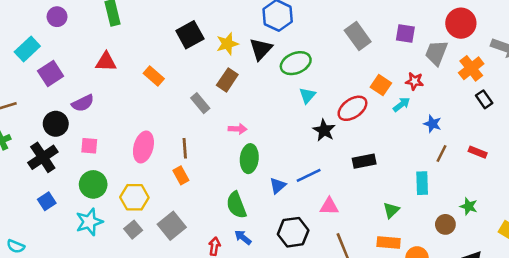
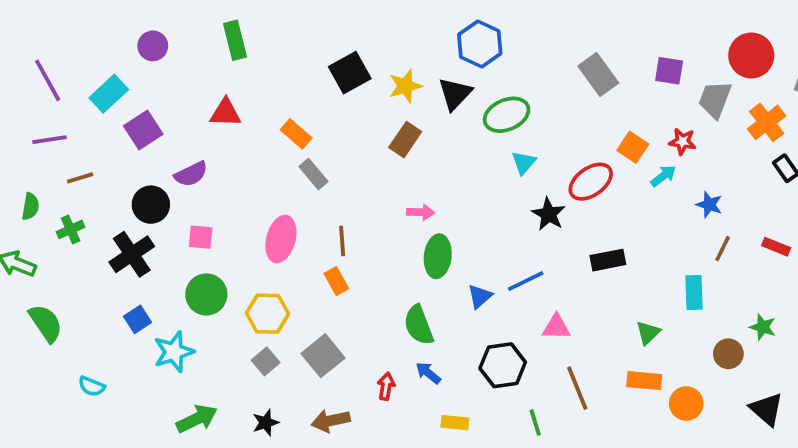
gray rectangle: (200, 103) -> (313, 174), moved
cyan star: (89, 222) -> (174, 352), moved

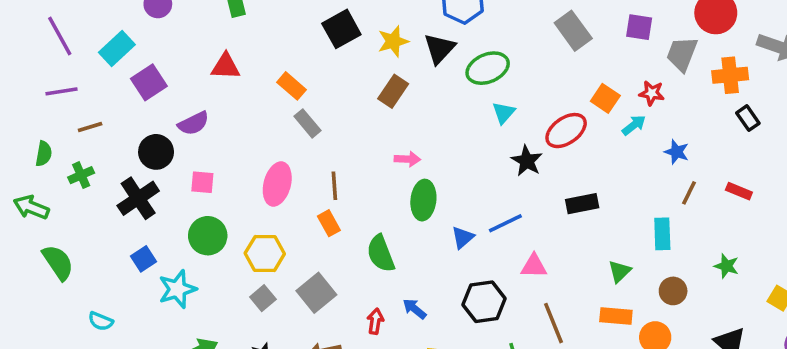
orange cross: (767, 122) -> (730, 75), turned 32
green semicircle: (419, 325) -> (381, 254), moved
brown circle: (728, 354) -> (673, 291), moved

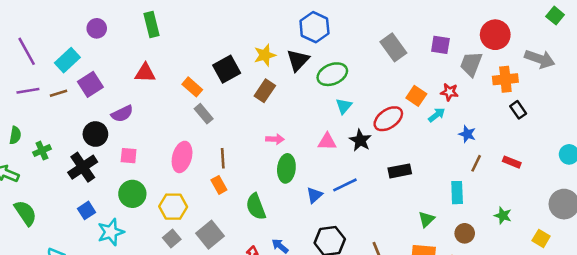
black square: (341, 29) -> (227, 69), moved
brown line: (90, 127) -> (59, 93), moved
pink triangle: (534, 266) -> (327, 142), moved

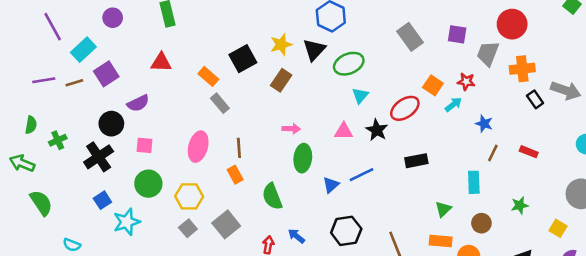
purple line: (27, 51) -> (53, 27), moved
gray arrow: (540, 59) -> (566, 90), moved
green star: (503, 216) -> (520, 205), turned -30

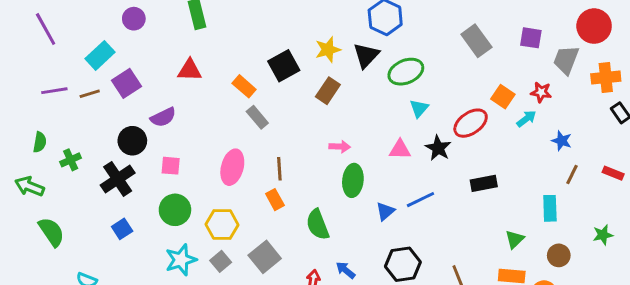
purple line: (53, 27) -> (46, 29), moved
cyan star: (127, 222) -> (181, 260), moved

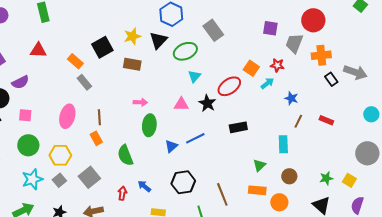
gray rectangle: (476, 41) -> (213, 30), moved
brown rectangle: (328, 91) -> (132, 64), turned 66
green star: (603, 235) -> (326, 178), moved

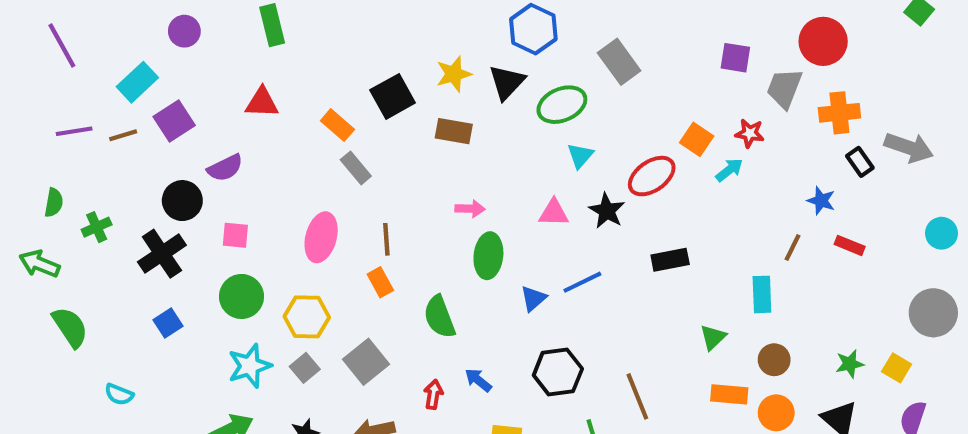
blue star: (291, 98) -> (821, 201), moved
orange rectangle: (257, 190) -> (729, 394), moved
orange circle: (279, 202) -> (776, 413), moved

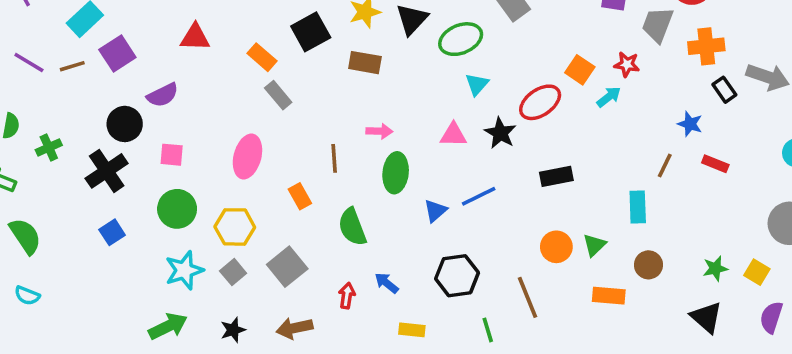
purple line: (74, 131) -> (29, 63), turned 40
brown line: (386, 239) -> (334, 158), moved
cyan semicircle: (119, 394) -> (27, 296), moved
orange circle: (776, 413) -> (556, 247), moved

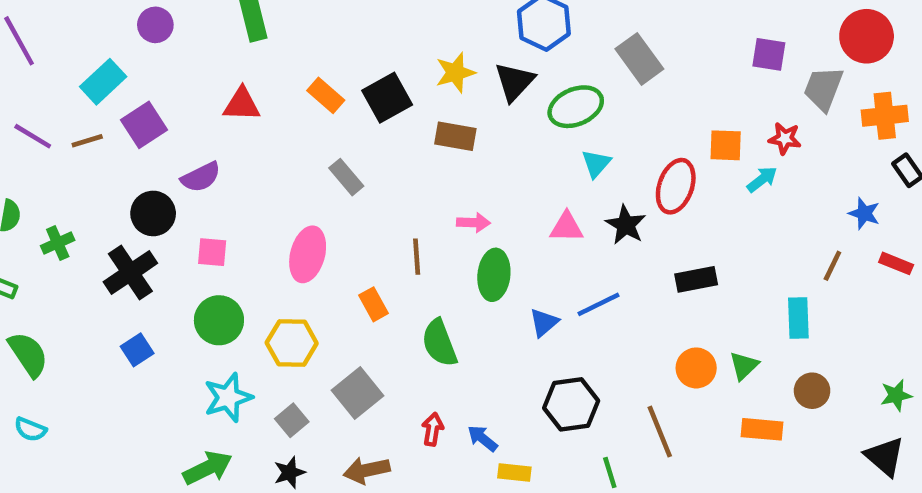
orange rectangle: (262, 57) -> (326, 95), moved
orange square: (580, 70) -> (726, 145), turned -32
red ellipse: (540, 102) -> (676, 186), turned -36
gray square: (233, 272) -> (292, 420), moved
blue arrow: (387, 283) -> (483, 438), moved

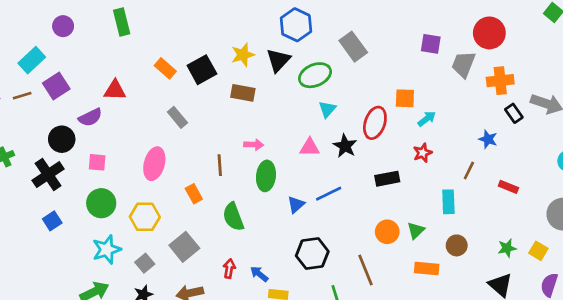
red triangle: (242, 104) -> (115, 90), moved
red star: (785, 138) -> (423, 153), moved, turned -30
red rectangle: (896, 263) -> (508, 187), moved

